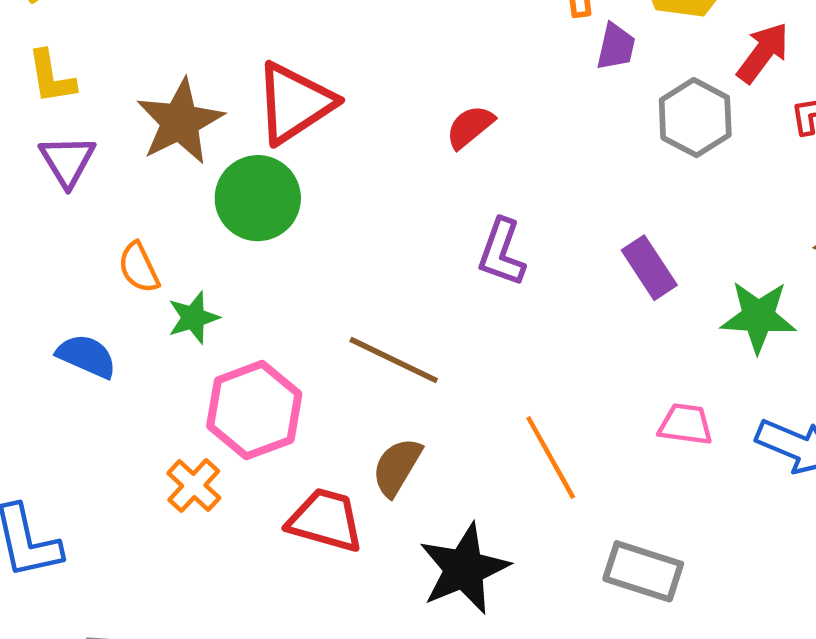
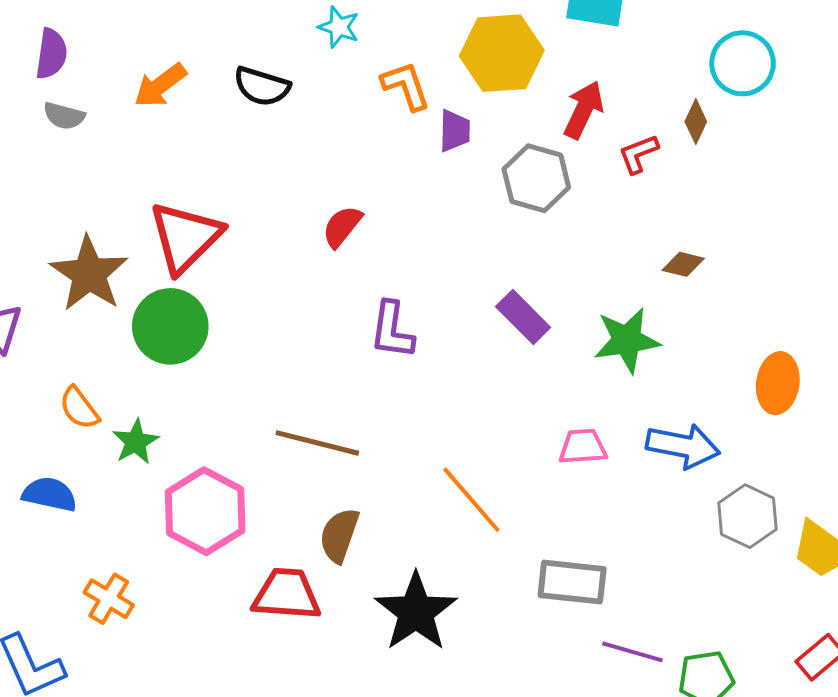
orange cross: (194, 486) -> (109, 599), moved

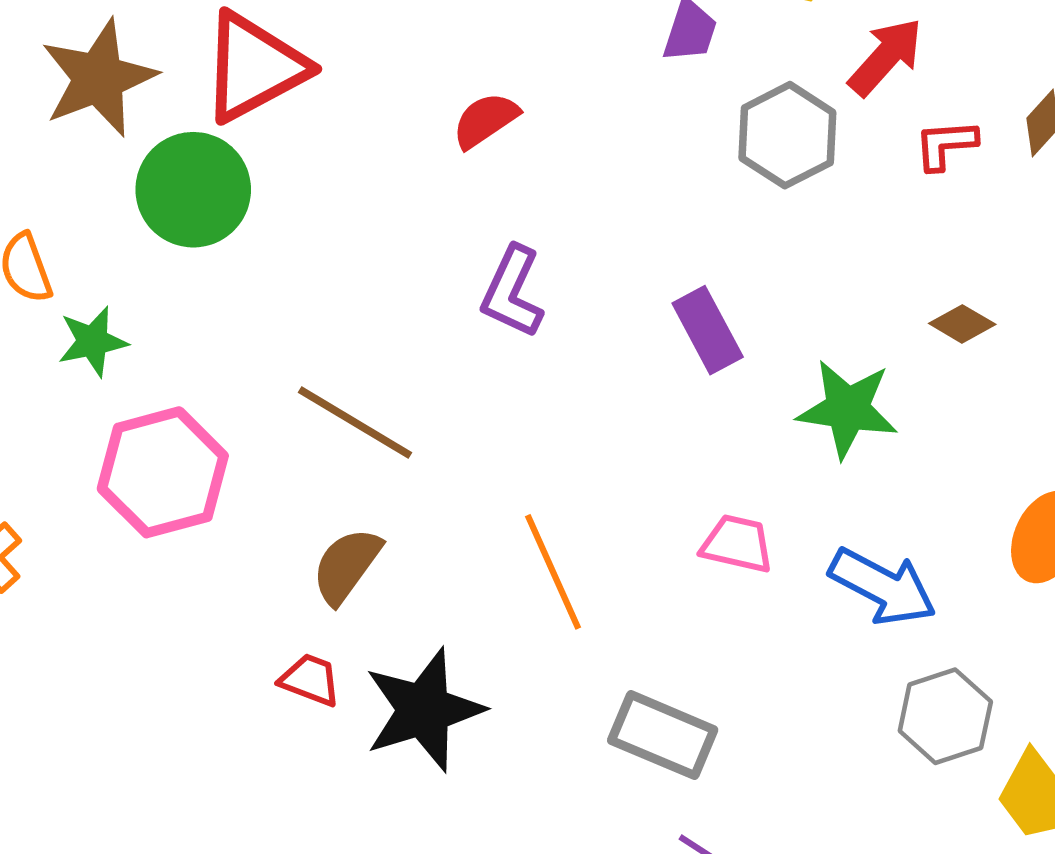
red trapezoid: (287, 594) -> (310, 680), moved, size x0.6

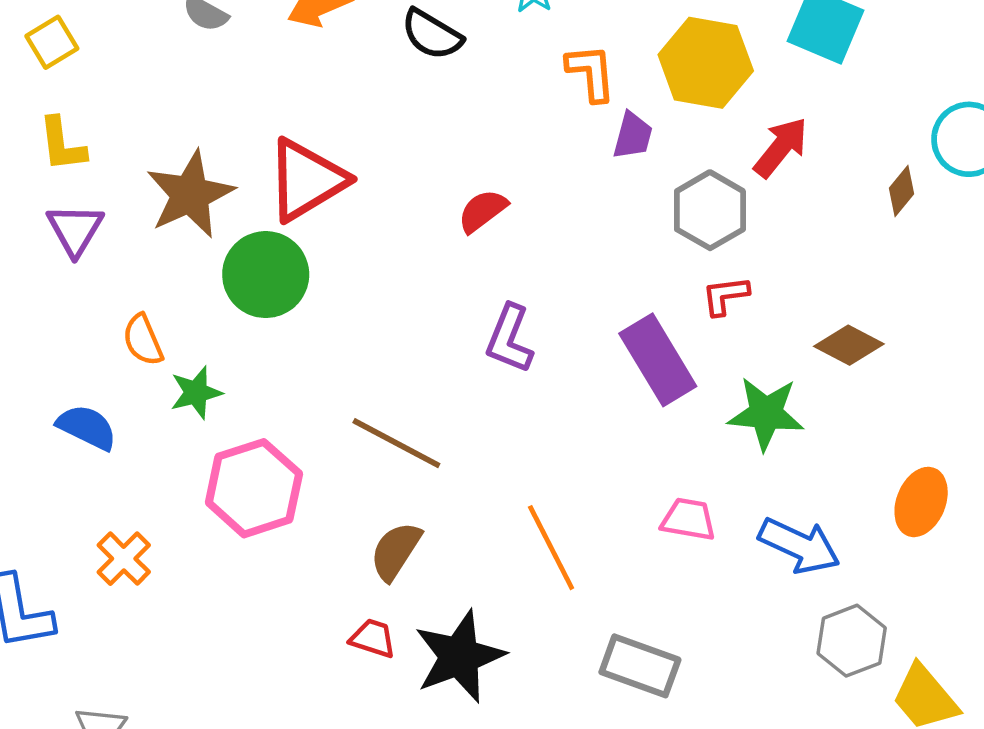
red L-shape: (946, 145) -> (725, 296), moved
brown diamond: (962, 324) -> (849, 345), size x1.4
purple rectangle: (708, 330) -> (658, 360), size x1.4

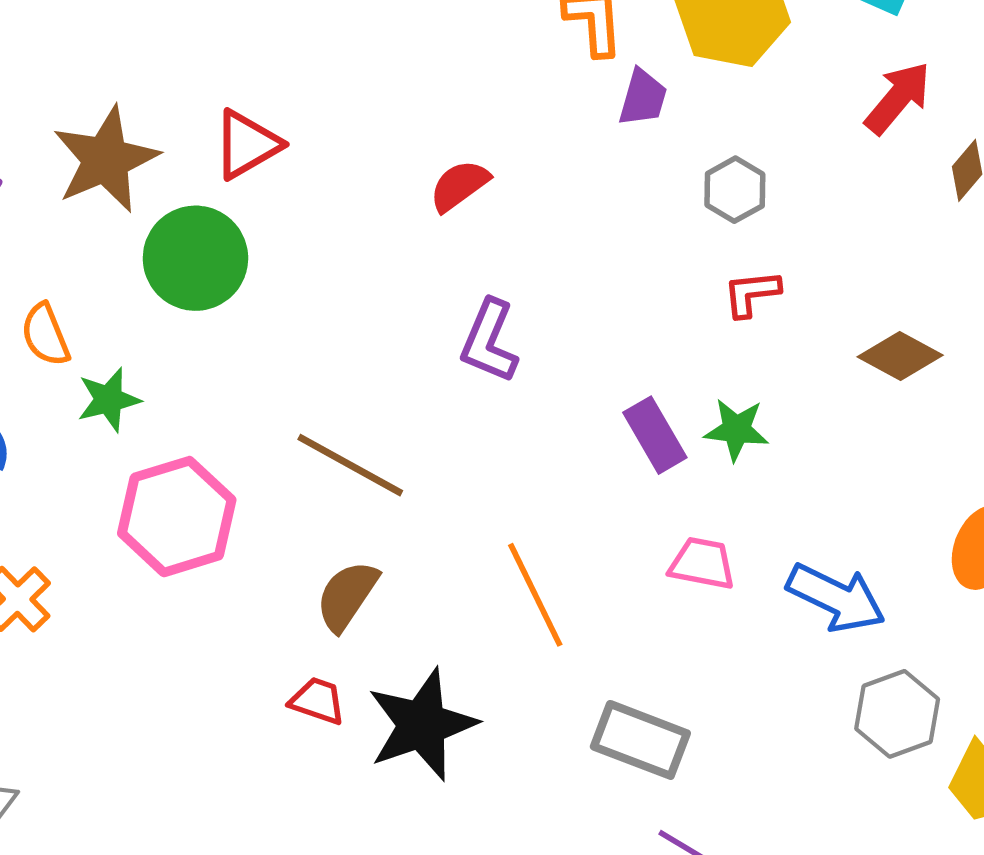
red arrow: (781, 147) -> (898, 98), moved
red triangle: (306, 180) -> (247, 145), size x0.7
gray hexagon: (710, 210) -> (735, 190), size x0.7
purple rectangle: (658, 360) -> (655, 435), moved, size x0.7
green star: (766, 414) -> (736, 430), moved, size x0.7

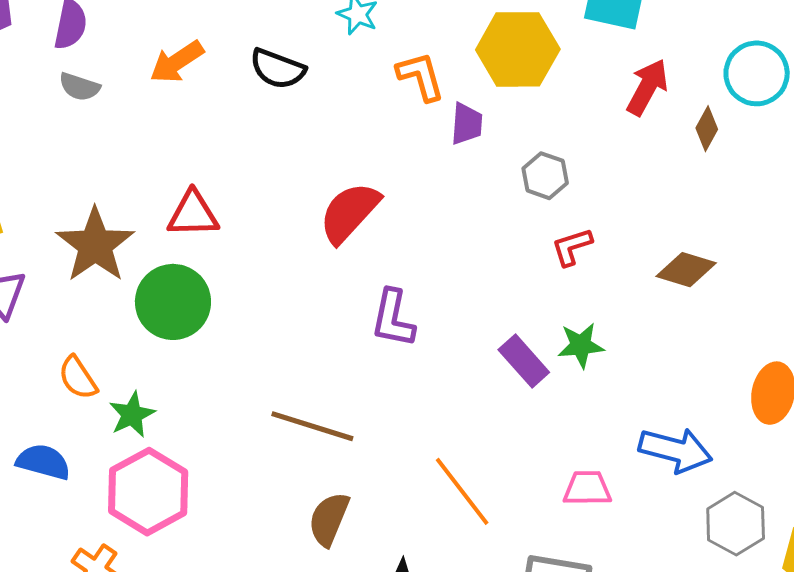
red triangle: (247, 145) -> (193, 214), turned 40
red semicircle: (459, 186) -> (349, 213), size x1.5
pink hexagon: (177, 517) -> (148, 492), moved
pink trapezoid: (702, 563) -> (587, 488), moved

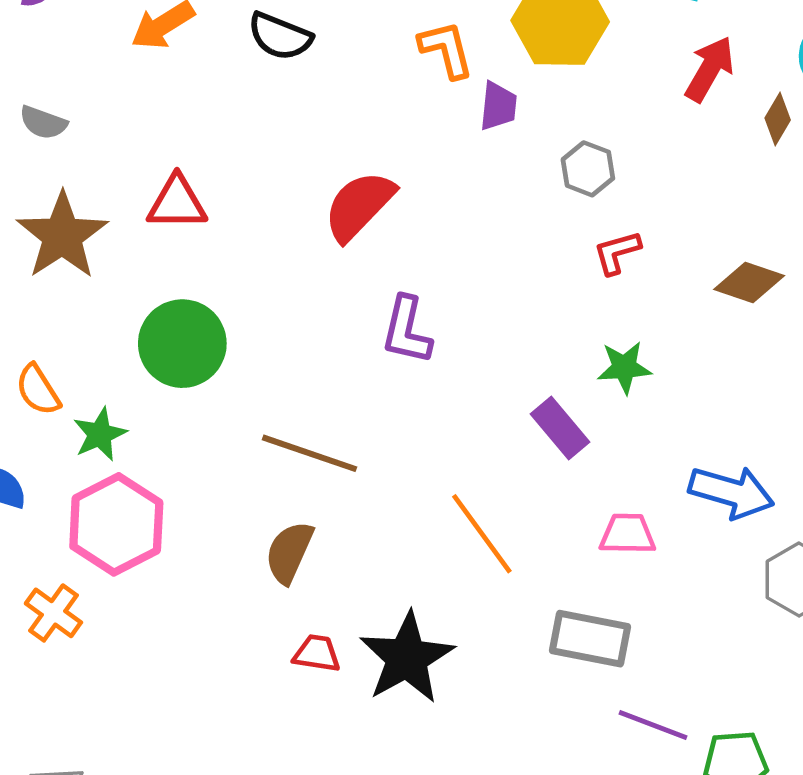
gray semicircle: (79, 87) -> (43, 123), moved
green circle: (173, 302) -> (182, 344), moved
purple rectangle: (524, 361) -> (560, 428), moved
brown semicircle: (329, 519) -> (289, 552), moved

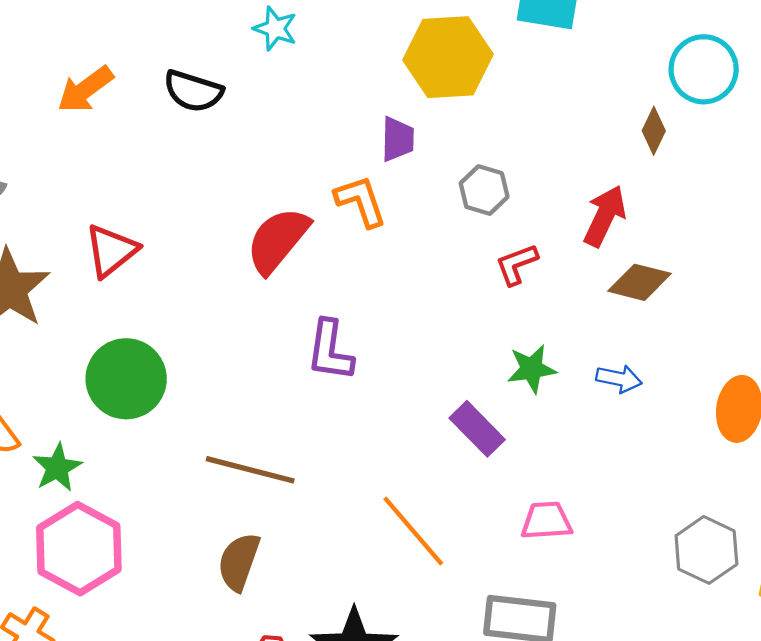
orange L-shape: (446, 49) -> (361, 201), moved
red arrow: (710, 69) -> (605, 216), moved
red triangle: (177, 203) -> (111, 251), turned -34
blue arrow: (731, 492) -> (619, 379), moved, size x0.6

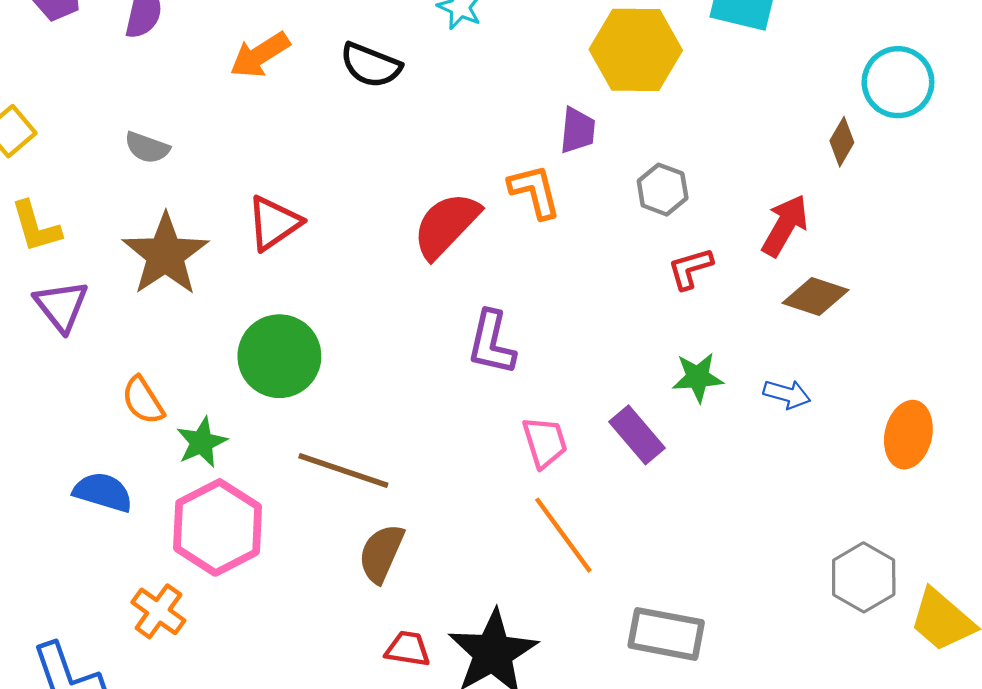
brown line: (250, 470) -> (343, 471), moved
pink trapezoid: (546, 521) -> (545, 442), moved, turned 72

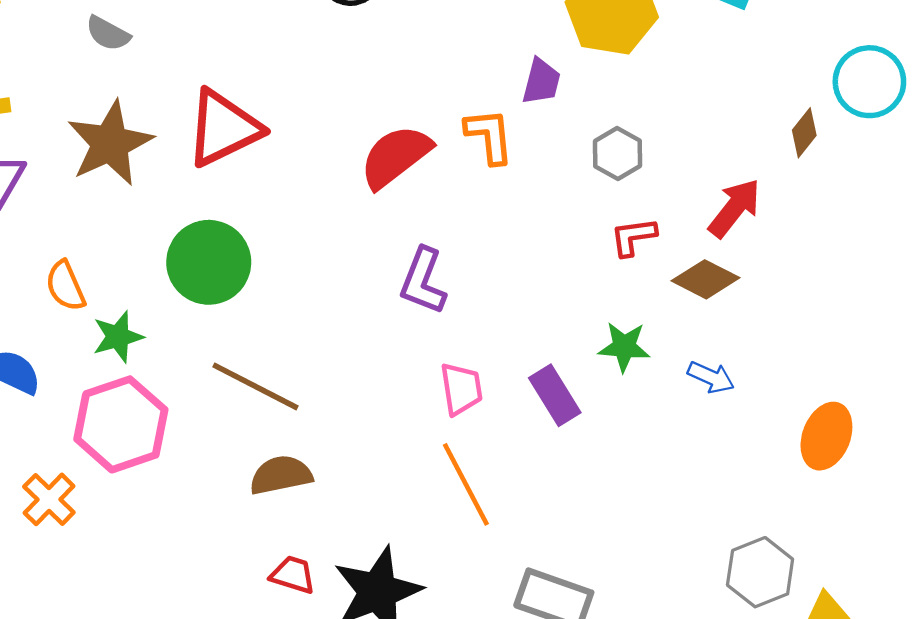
red triangle: (274, 223) -> (223, 128), size x1.4
brown diamond: (815, 297) -> (706, 279), moved
brown semicircle: (381, 553) -> (281, 475), turned 46

